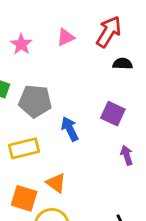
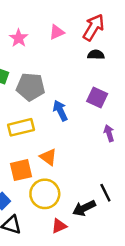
black semicircle: (123, 64) -> (96, 55), moved
orange square: (24, 198) -> (21, 170), turned -30

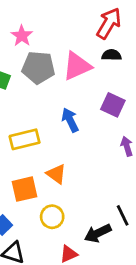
pink triangle: (57, 32) -> (77, 66), moved, size x1.6
gray pentagon: (31, 87) -> (38, 67), moved
yellow circle: (45, 194) -> (52, 217), size x0.7

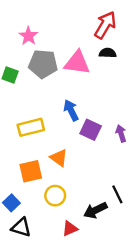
pink triangle: (77, 66) -> (77, 63), turned 32
purple square: (113, 105) -> (91, 130), moved

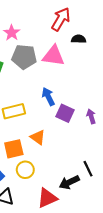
red arrow: (105, 25) -> (61, 19), moved
black semicircle: (108, 53) -> (79, 39), moved
yellow circle: (55, 196) -> (25, 170), moved
red triangle: (70, 229) -> (47, 198), size x1.5

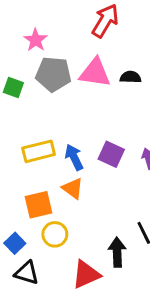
black semicircle: (79, 39) -> (131, 77), moved
blue arrow: (48, 97) -> (74, 157), moved
black arrow: (69, 182) -> (117, 252), turned 114

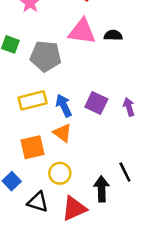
gray pentagon: (53, 74) -> (46, 56), moved
yellow circle: (55, 234) -> (60, 173), moved
black triangle: (27, 273) -> (38, 202), moved

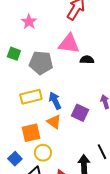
black semicircle: (113, 35) -> (87, 60), moved
purple square: (96, 103) -> (80, 113), moved
yellow circle: (60, 173) -> (43, 153), moved

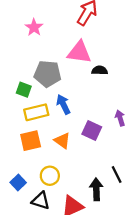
green square: (14, 54) -> (24, 90), moved
blue arrow: (55, 101) -> (63, 104), moved
orange square: (31, 133) -> (31, 141), moved

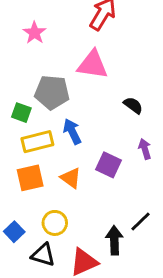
black semicircle: (100, 70) -> (133, 105), moved, turned 35
black line: (117, 175) -> (140, 221), turned 72

